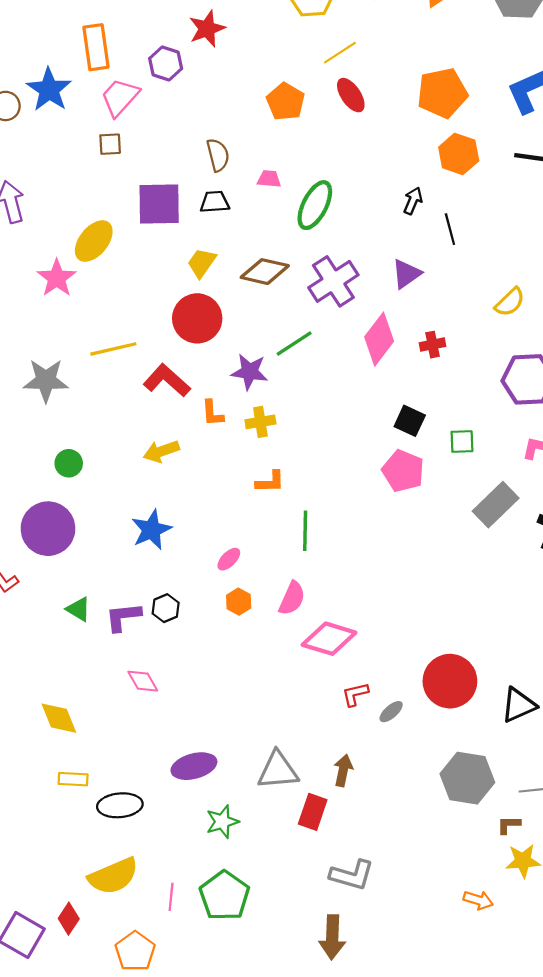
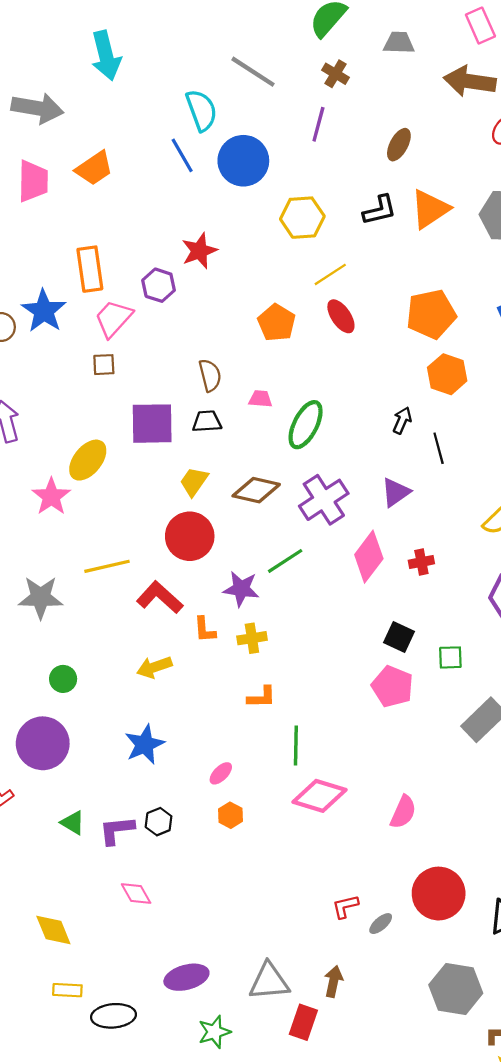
pink semicircle: (292, 598) -> (403, 812), moved
pink diamond: (329, 639) -> (319, 796), moved

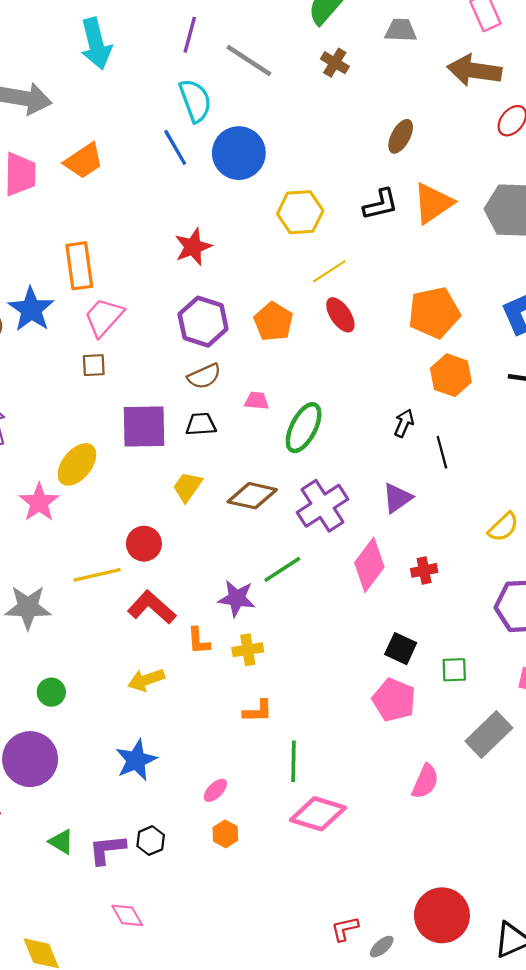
purple line: (318, 124) -> (190, 35), moved
purple hexagon: (159, 285) -> (203, 322), moved, size x1.4
brown semicircle: (210, 375) -> (204, 376), turned 80
red circle: (190, 536) -> (144, 544), moved, size x0.7
pink semicircle: (403, 812) -> (425, 781), moved

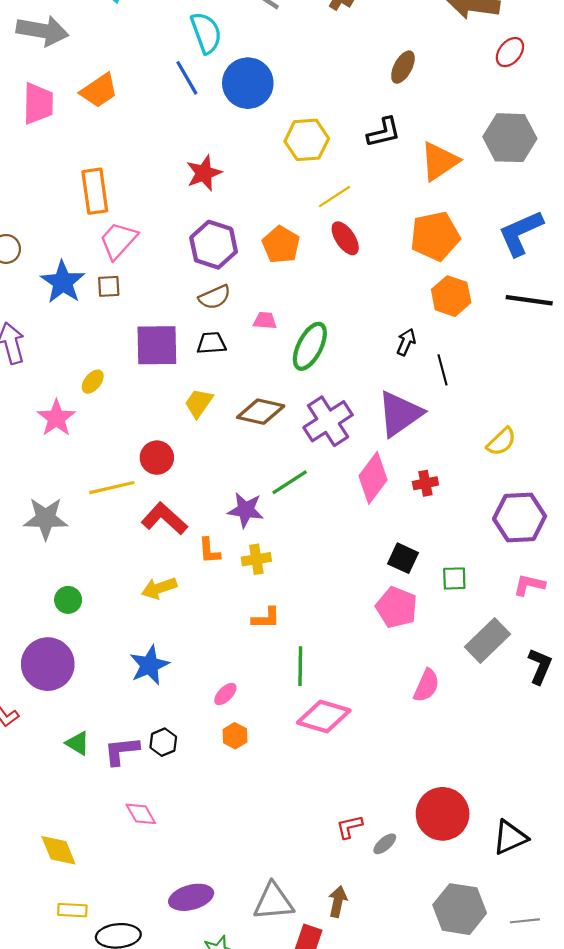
orange triangle: (433, 203) -> (439, 161), moved
blue star: (31, 309) -> (63, 282), moved
yellow ellipse: (77, 464) -> (93, 382), size x0.6
purple triangle: (397, 498) -> (400, 414), size x1.6

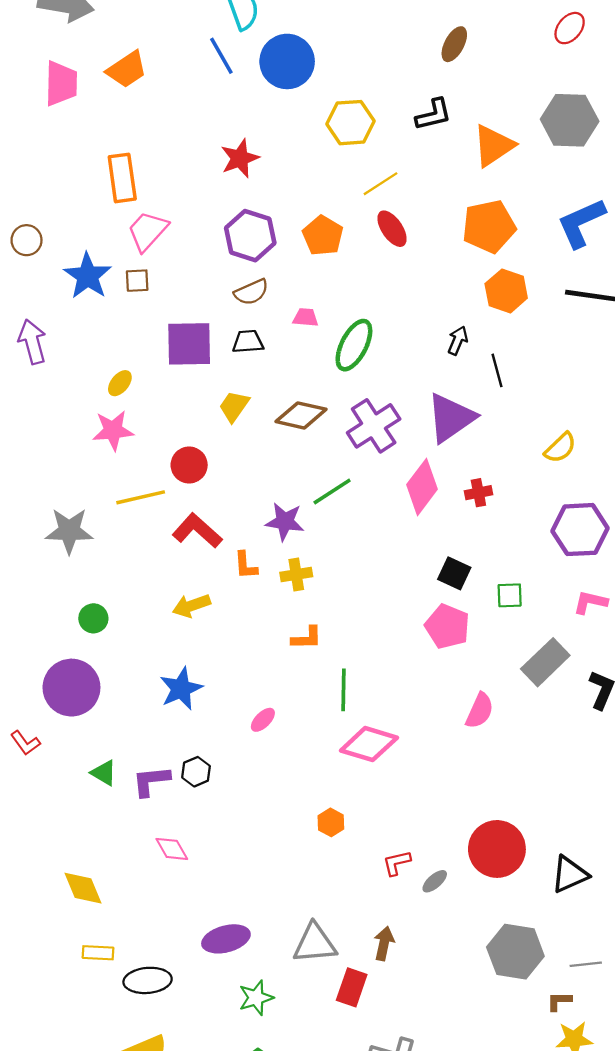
pink star: (56, 418) -> (113, 430), moved, turned 30
orange hexagon: (235, 736) -> (331, 822), moved

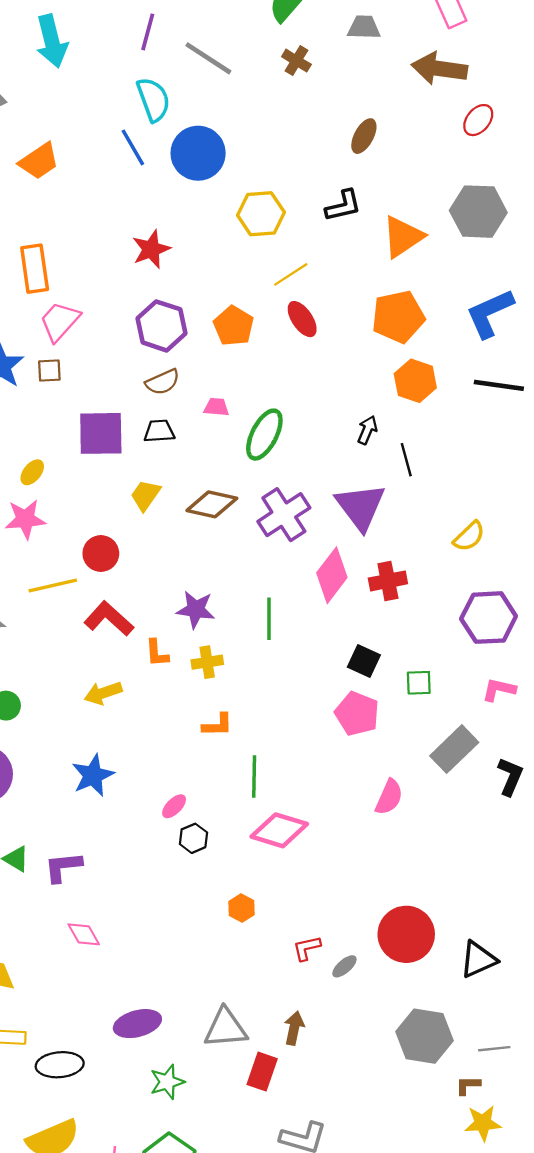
purple triangle: (451, 418) -> (360, 507), turned -32
green line: (332, 492) -> (269, 619), moved, turned -57
red cross: (478, 493) -> (388, 581), size x1.4
black hexagon: (196, 772) -> (193, 838), moved

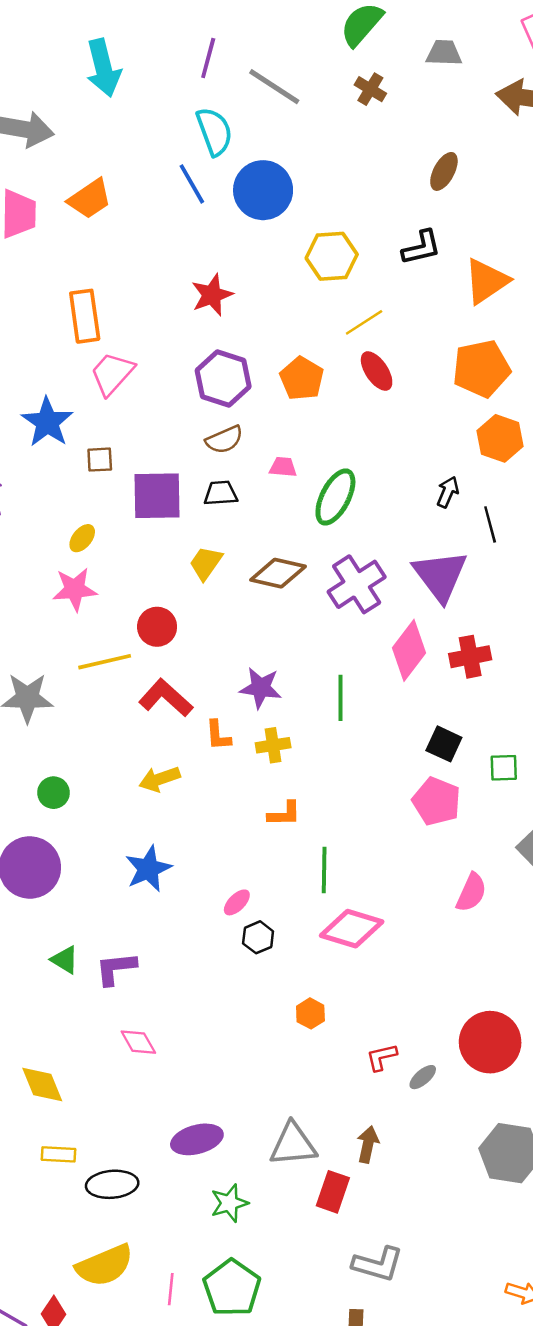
brown square: (49, 370) -> (100, 460), moved

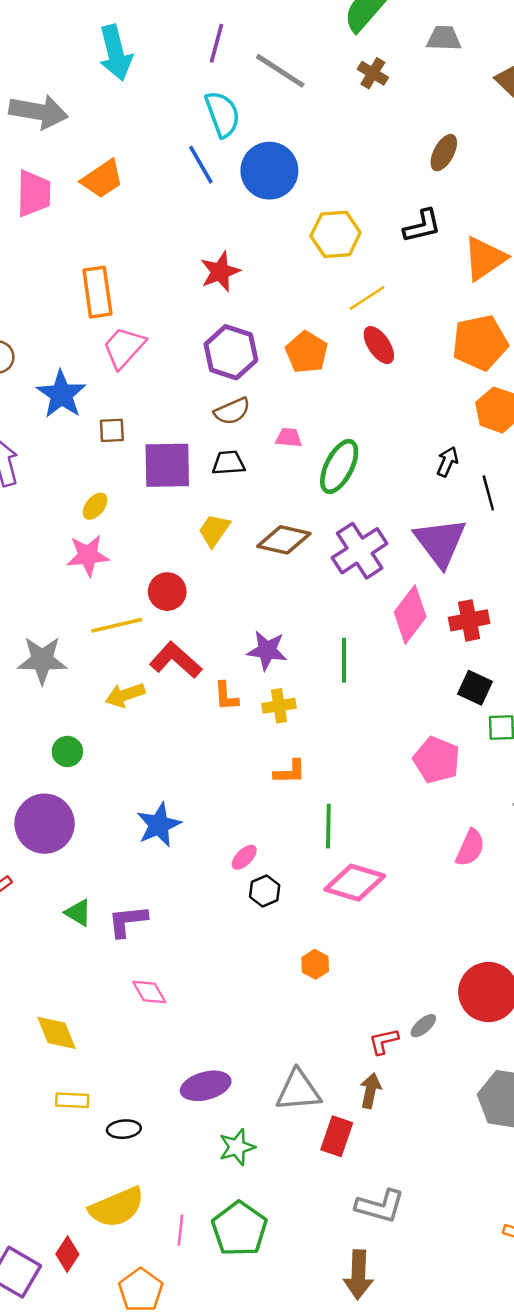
black square: (444, 744) -> (475, 688), moved
yellow arrow: (160, 779) -> (125, 695), moved
red L-shape: (382, 1057) -> (384, 1041), moved
black ellipse: (112, 1184) -> (124, 1129), size x0.7

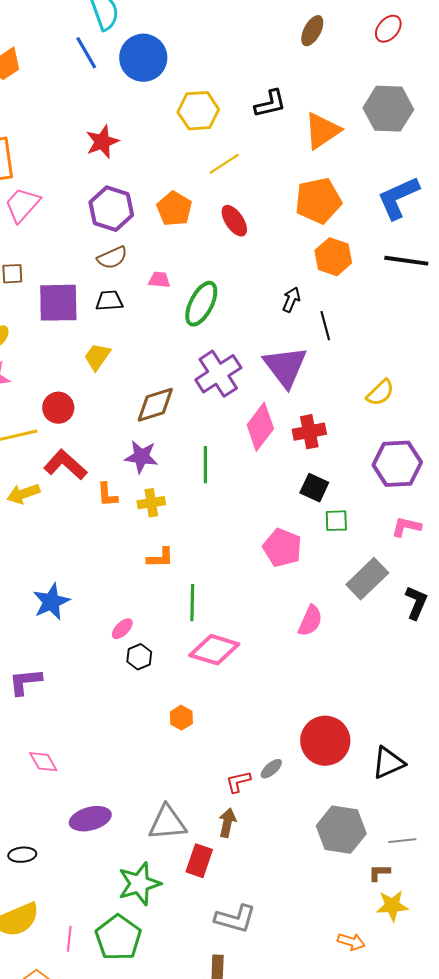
brown ellipse: (444, 153) -> (312, 31), moved
red ellipse: (379, 345) -> (234, 221), moved
brown diamond: (284, 540) -> (155, 405), moved, turned -30
pink diamond: (149, 992) -> (43, 762), moved
green star: (237, 1147) -> (139, 884), moved, size x1.4

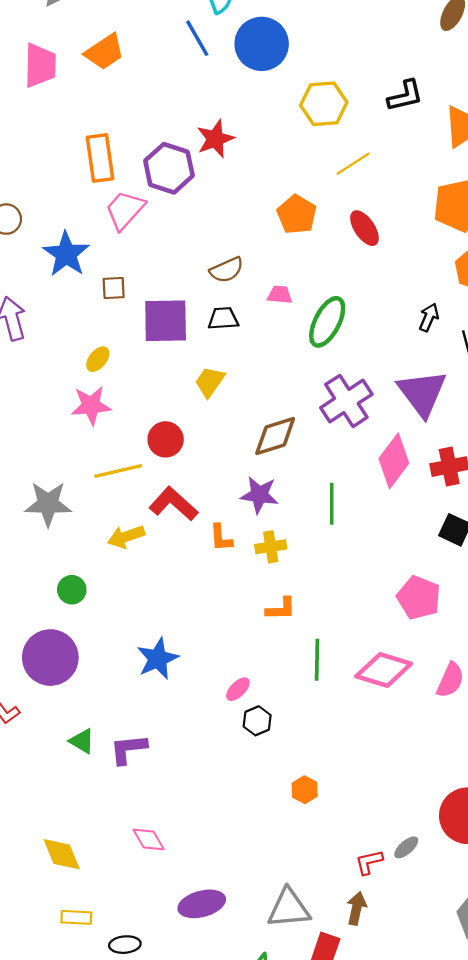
purple hexagon: (111, 209) -> (169, 168), moved
pink diamond: (214, 650) -> (384, 670), moved

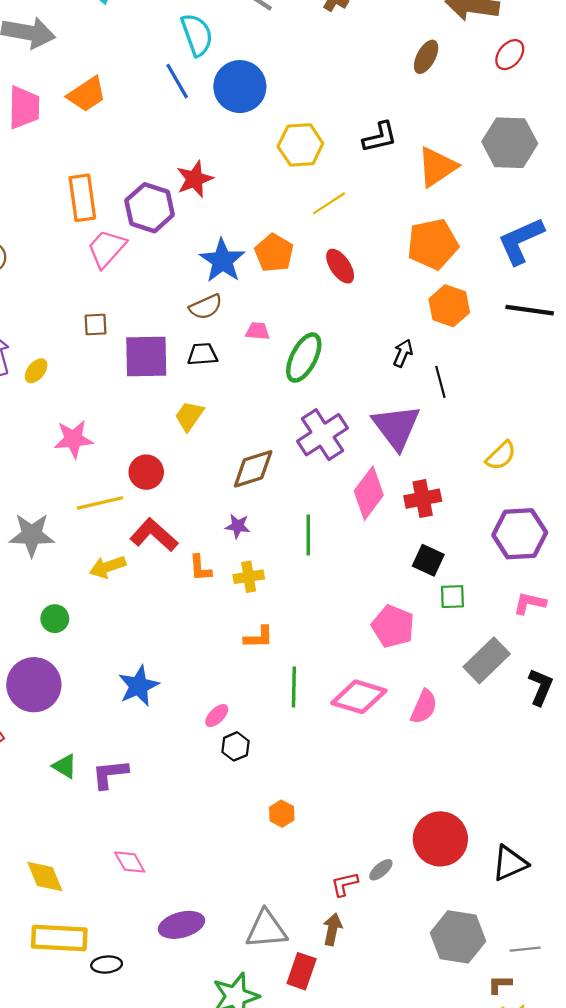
blue star: (66, 254) -> (222, 261), moved
yellow ellipse: (98, 359) -> (36, 371), moved
purple star: (259, 495) -> (238, 526), size x0.7
yellow rectangle: (76, 917) -> (59, 938), size x1.8

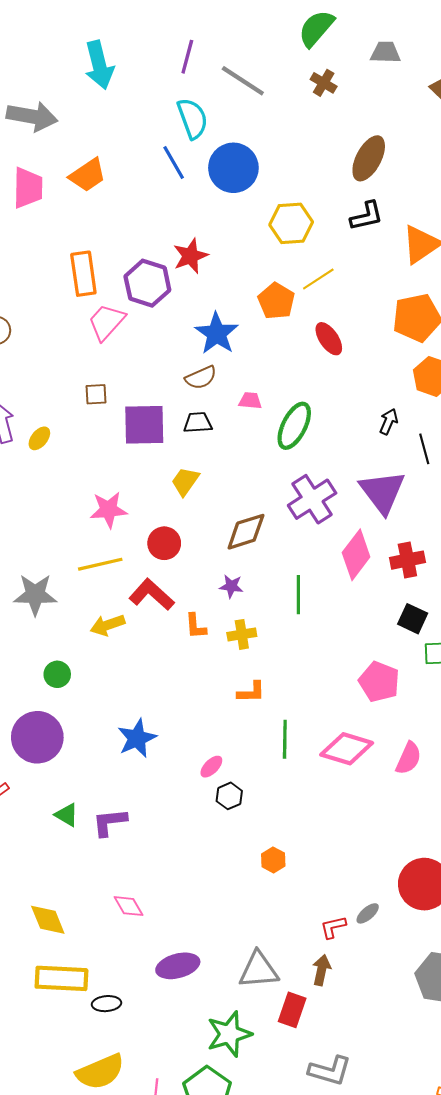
brown ellipse: (426, 57) -> (369, 158), moved, size x1.4
orange pentagon: (274, 253) -> (276, 301), moved
pink star: (74, 439) -> (109, 510), moved
red circle: (146, 472) -> (164, 543), moved

